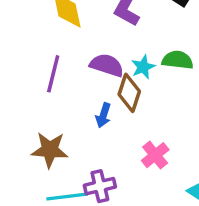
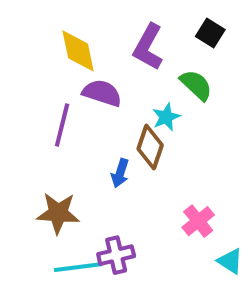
green semicircle: (178, 60) -> (196, 85), moved, turned 36
purple semicircle: (107, 65) -> (102, 93), moved
pink cross: (155, 155) -> (198, 221), moved

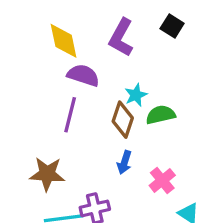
green semicircle: (196, 85) -> (161, 115), moved, turned -56
purple line: (62, 125) -> (70, 115), moved
blue arrow: (120, 173) -> (124, 162), moved

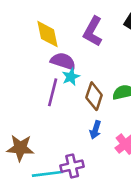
cyan star: (136, 95) -> (71, 77), moved
brown star: (47, 174) -> (20, 148), moved

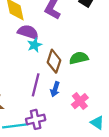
purple line: (53, 92) -> (36, 85), moved

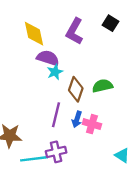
pink cross: (80, 101) -> (92, 124), moved, turned -35

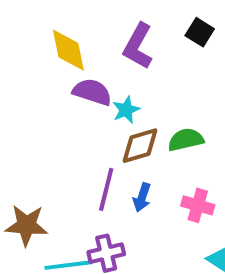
cyan star: (55, 72) -> (126, 110), moved
brown diamond: (76, 89) -> (140, 146), turned 55
pink cross: (92, 124) -> (198, 205), moved

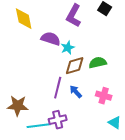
yellow diamond: (68, 50) -> (24, 19), moved
blue arrow: (142, 197) -> (76, 92), turned 120

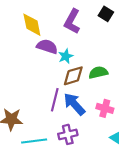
yellow diamond: (24, 19) -> (32, 25), moved
blue arrow: (76, 92) -> (74, 104), size x1.6
purple cross: (58, 120) -> (68, 134), moved

